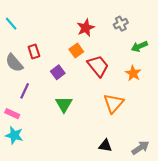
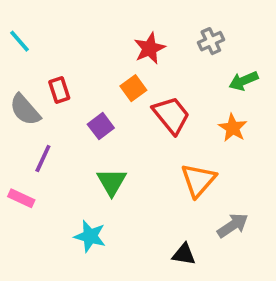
cyan star: (14, 135) -> (90, 236), moved
gray arrow: (140, 148) -> (233, 225), moved

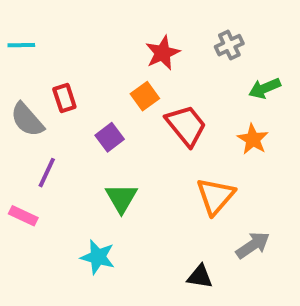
cyan line: (19, 41) -> (21, 45), turned -50

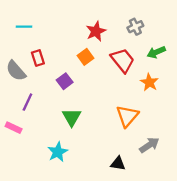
cyan line: (21, 45) -> (24, 27), moved
red trapezoid: (186, 126) -> (123, 60), moved
cyan star: (98, 257) -> (58, 152), turned 30

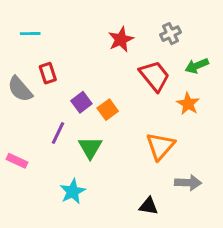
orange square: (85, 57) -> (108, 110), moved
purple line: (27, 102) -> (58, 133), moved
gray arrow: (149, 145) -> (188, 183), turned 36

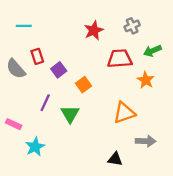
red trapezoid: (154, 76) -> (120, 59), turned -55
purple square: (81, 102) -> (59, 70), moved
orange triangle: (160, 146) -> (124, 113), turned 30
cyan star: (73, 191) -> (35, 147), moved

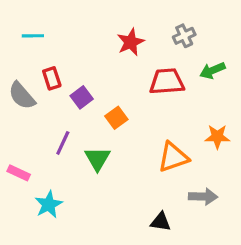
orange star: (146, 80) -> (217, 137), moved, turned -30

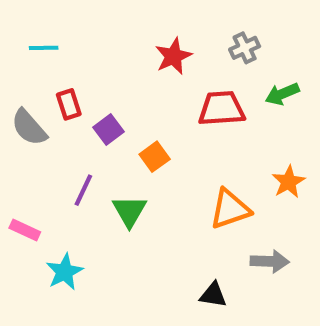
orange star: (217, 137) -> (289, 182), turned -30

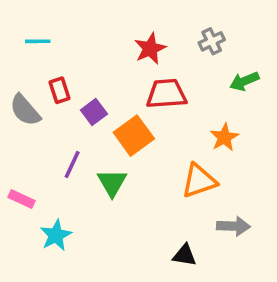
red trapezoid: (222, 109) -> (166, 94), moved
orange square: (155, 157) -> (134, 136), size x1.5
orange star: (289, 182) -> (224, 137), moved

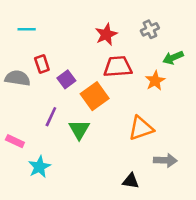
gray semicircle: (25, 110) -> (18, 78), turned 140
orange star: (224, 137) -> (155, 81), moved

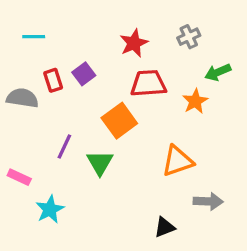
purple square: (66, 79) -> (84, 74), moved
black triangle: (131, 181) -> (165, 227), turned -30

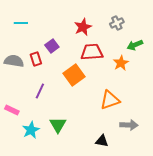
red rectangle: (53, 80) -> (36, 59), moved
green triangle: (100, 163) -> (58, 125), moved
black triangle: (165, 227) -> (102, 141), turned 32

